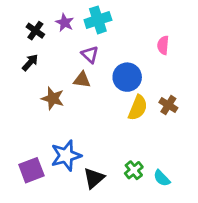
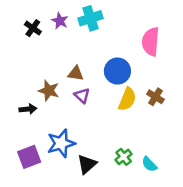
pink semicircle: (163, 45) -> (151, 42), size x1.6
purple triangle: (90, 55) -> (82, 96), moved
black arrow: (30, 62) -> (28, 109), moved, turned 42

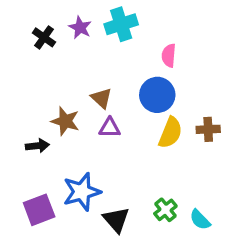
pink semicircle: (151, 42) -> (169, 55), moved, size x0.6
brown triangle: (76, 73) -> (101, 98), turned 35
purple triangle: (82, 96) -> (110, 128), turned -42
brown cross: (155, 97) -> (208, 129), turned -35
black triangle: (87, 164) -> (116, 220), turned -30

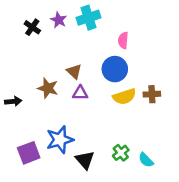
yellow semicircle: (170, 133) -> (124, 97), turned 50
black arrow: (37, 146) -> (13, 101), moved

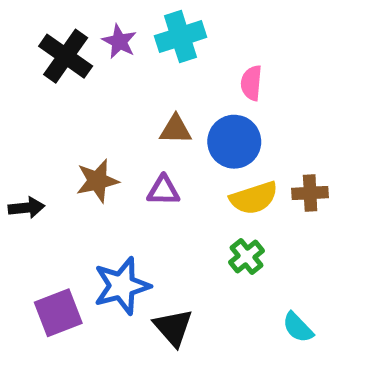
black cross: (32, 27) -> (66, 56), size x1.5
brown triangle: (74, 71) -> (176, 129), moved, turned -42
brown star: (48, 88) -> (97, 181), turned -30
green cross: (121, 153) -> (246, 257), moved

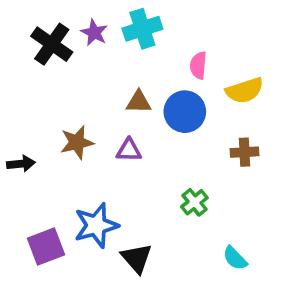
yellow semicircle: (254, 198) -> (245, 90), moved

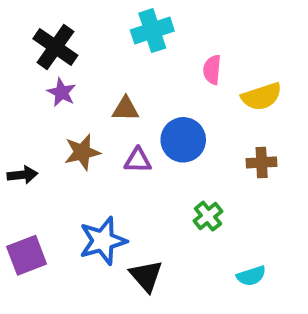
purple star: (94, 33) -> (62, 92), moved
brown triangle: (139, 102) -> (125, 109), moved
blue circle: (185, 112) -> (183, 140), moved
purple square: (46, 247) -> (27, 255), moved
cyan semicircle: (235, 258) -> (251, 276), turned -64

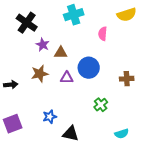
purple star: (62, 92) -> (43, 45), moved
yellow semicircle: (262, 97) -> (127, 15), moved
blue star: (103, 241) -> (50, 117), size x0.6
black triangle: (146, 276) -> (71, 134), turned -36

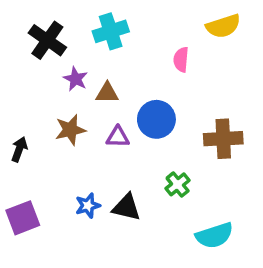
cyan cross: (74, 15) -> (111, 31), moved
brown cross: (127, 79) -> (223, 139), size x1.5
black arrow: (11, 85) -> (19, 149), turned -64
black triangle: (71, 134) -> (127, 207), moved
cyan semicircle: (122, 134) -> (214, 235), size x1.5

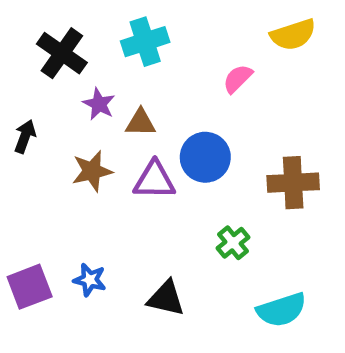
pink semicircle: (181, 60) -> (238, 79), turned 40
purple triangle: (118, 137) -> (154, 180), size x1.4
black arrow: (19, 149) -> (25, 136), moved
blue star: (88, 206) -> (90, 280), moved, turned 30
black triangle: (127, 207) -> (166, 298), moved

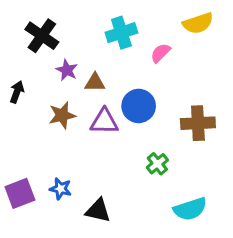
cyan cross: (145, 42) -> (121, 33), moved
black triangle: (166, 298) -> (98, 211), moved

